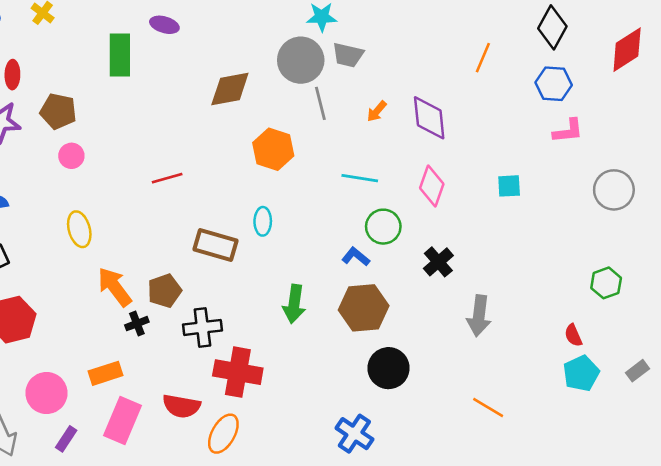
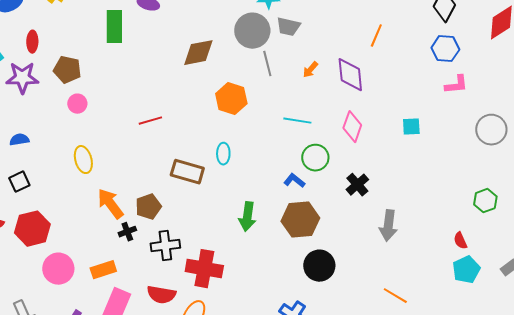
orange line: (483, 58) -> (376, 36), moved
black cross: (202, 327) -> (165, 246), moved
pink circle: (46, 393) -> (58, 269), moved

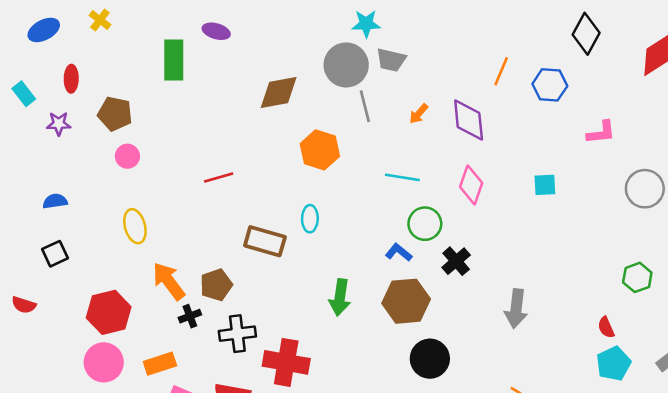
blue hexagon: (445, 49) -> (550, 85), moved
purple star: (22, 78) -> (59, 124), size x0.6
black cross: (357, 185) -> (456, 261), moved
red hexagon: (32, 229) -> (109, 312), moved

